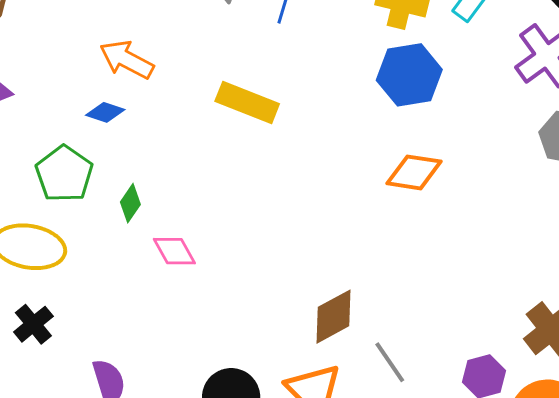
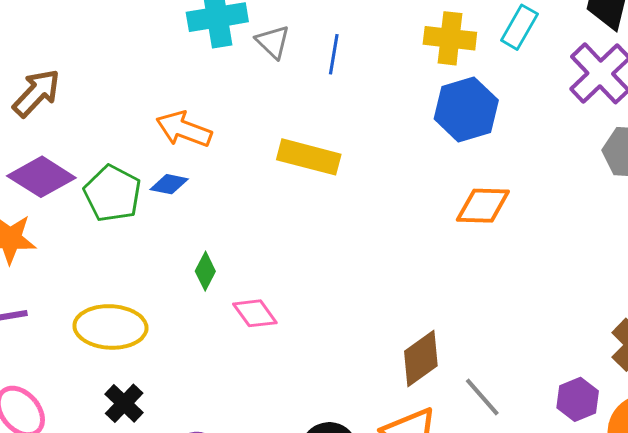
green pentagon: (64, 174) -> (113, 194), moved

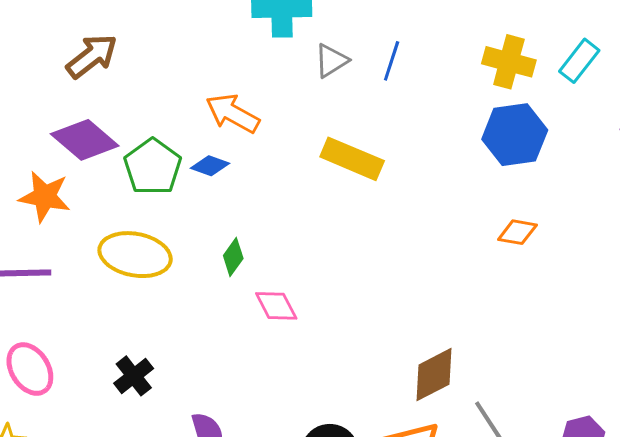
gray triangle: (273, 42) -> (331, 61), moved, turned 36
orange diamond: (483, 206) -> (517, 232), size x0.7
yellow ellipse: (110, 327) -> (135, 255), moved

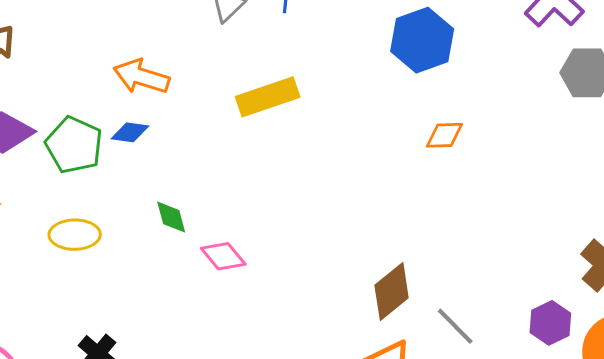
yellow rectangle: (352, 159) -> (268, 97), turned -30
yellow ellipse: (135, 255) -> (75, 235), size x0.7
green diamond: (233, 257) -> (171, 217), turned -39

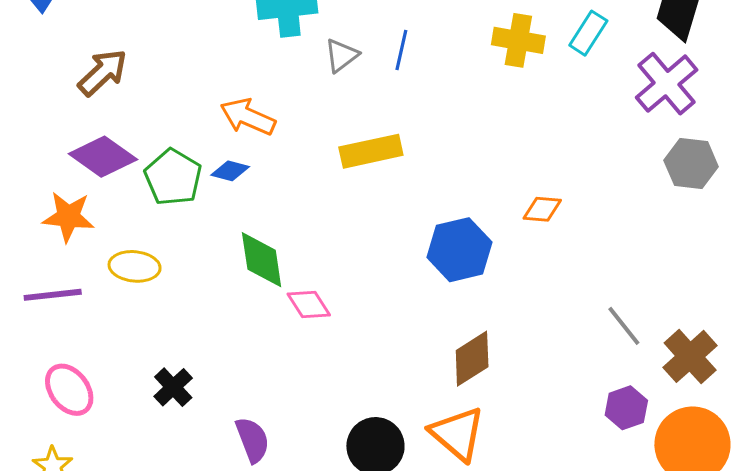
blue hexagon: (422, 40) -> (459, 250), moved
green diamond: (171, 217) -> (262, 260), size x1.6
yellow ellipse: (75, 235) -> (135, 266), moved
gray line: (455, 326) -> (624, 326), moved

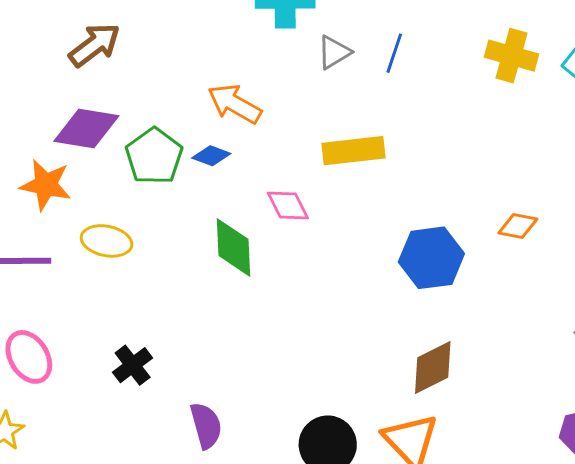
purple diamond: (103, 157) -> (86, 128), turned -32
pink diamond: (309, 304) -> (288, 206), moved

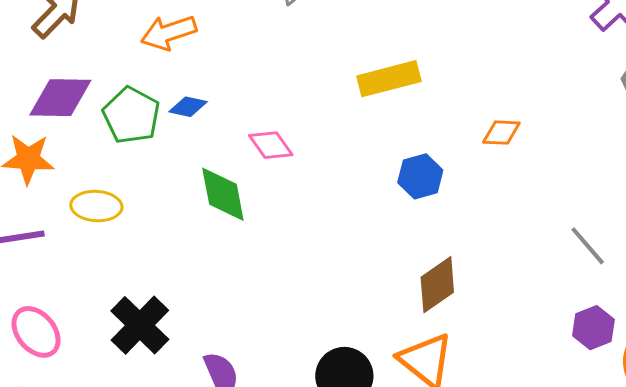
orange arrow: (235, 104) -> (169, 33), moved, turned -40
yellow rectangle: (354, 151) -> (389, 79), moved
blue hexagon: (431, 258) -> (420, 176), size x0.7
black cross: (133, 365) -> (140, 325), size x1.5

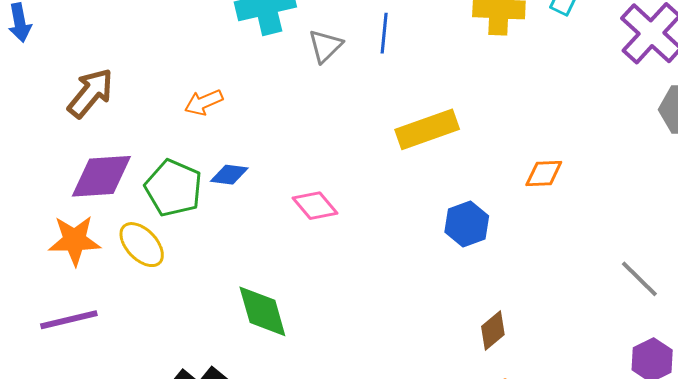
orange arrow: (169, 33) -> (204, 102), size x0.7
green diamond: (223, 194) -> (262, 311), moved
yellow ellipse: (96, 206) -> (142, 245), moved, turned 48
brown diamond: (437, 285) -> (493, 330), size x0.7

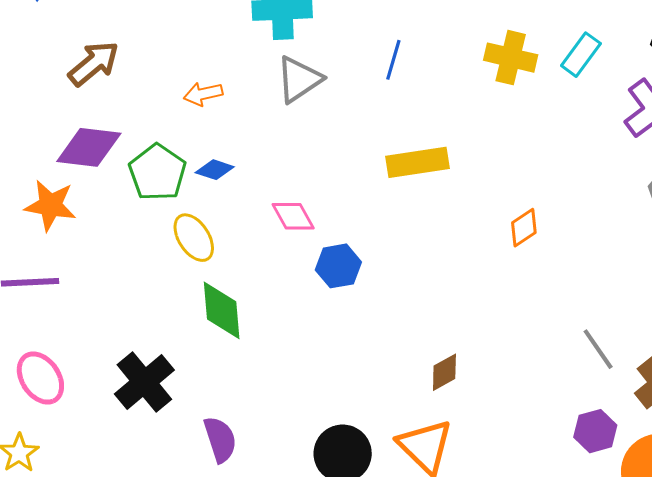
gray triangle: (325, 46) -> (299, 79), moved, size x1.4
orange diamond: (544, 173) -> (524, 228), turned -42
blue hexagon: (467, 224) -> (338, 266), moved
yellow ellipse: (142, 245) -> (194, 238), moved

